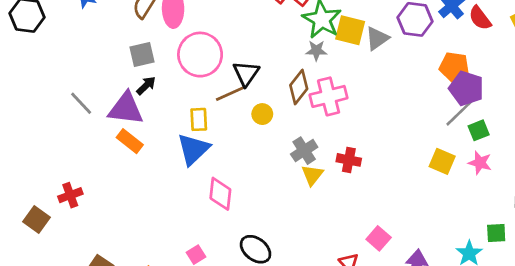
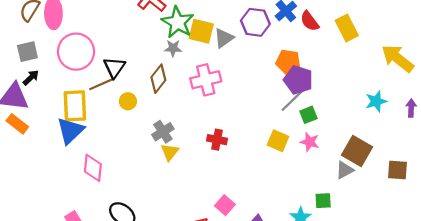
pink cross: (329, 96) -> (206, 80), moved
yellow rectangle: (199, 119) -> (75, 106), size x1.6
red cross: (349, 160) -> (217, 140), moved

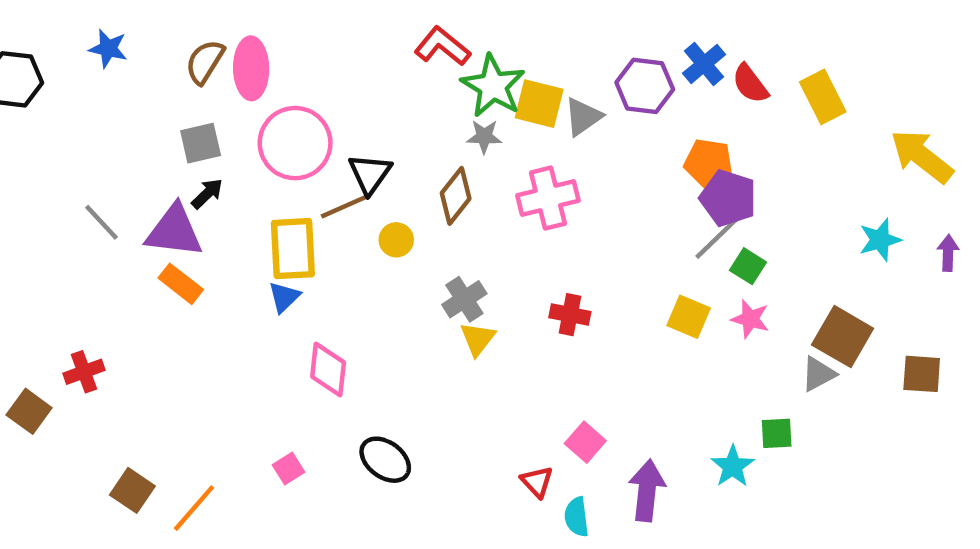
green square: (308, 115) -> (748, 266), turned -36
blue triangle: (70, 131) -> (284, 297), size x0.6

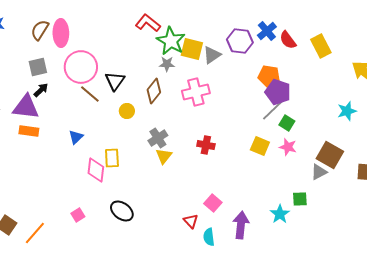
brown line: (343, 207) -> (90, 94), moved, turned 65
yellow rectangle: (293, 249) -> (112, 158), moved, size x0.7
orange rectangle: (181, 284) -> (29, 131), turned -30

